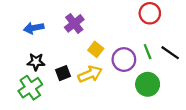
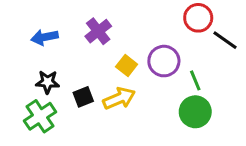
green line: (148, 52) -> (195, 80), moved
black line: (170, 53) -> (225, 40), moved
purple circle: (124, 60) -> (164, 61), moved

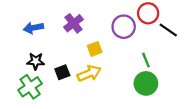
purple circle: (164, 61) -> (124, 27), moved
yellow square: (127, 66) -> (95, 49), turned 32

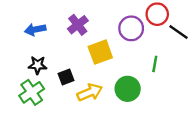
yellow square: (95, 49) -> (100, 52), size x1.5
green line: (146, 60) -> (155, 64), turned 32
yellow arrow: (89, 73) -> (90, 92), moved
green circle: (146, 83) -> (128, 89), moved

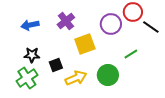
green line: (155, 64) -> (131, 54), turned 48

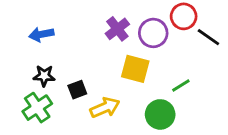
purple cross: (66, 21) -> (117, 29), moved
yellow square: (85, 44) -> (135, 69), moved, turned 35
green line: (131, 54) -> (181, 85), moved
green circle: (108, 75) -> (160, 114), moved

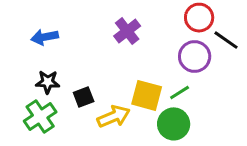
purple circle: (153, 33) -> (195, 57), moved
yellow square: (135, 69) -> (147, 95), moved
green line: (181, 85) -> (180, 92), moved

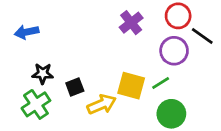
purple cross: (127, 31) -> (131, 23), moved
blue arrow: (45, 37) -> (27, 32), moved
green circle: (174, 124) -> (171, 114), moved

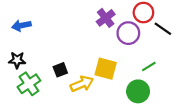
purple circle: (174, 51) -> (128, 33), moved
black star: (43, 74) -> (17, 60), moved
green line: (161, 83) -> (149, 67), moved

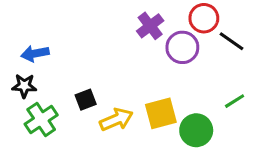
blue arrow: (21, 25) -> (35, 54), moved
green line: (149, 67) -> (235, 101), moved
yellow square: (106, 69) -> (161, 113), moved, turned -30

